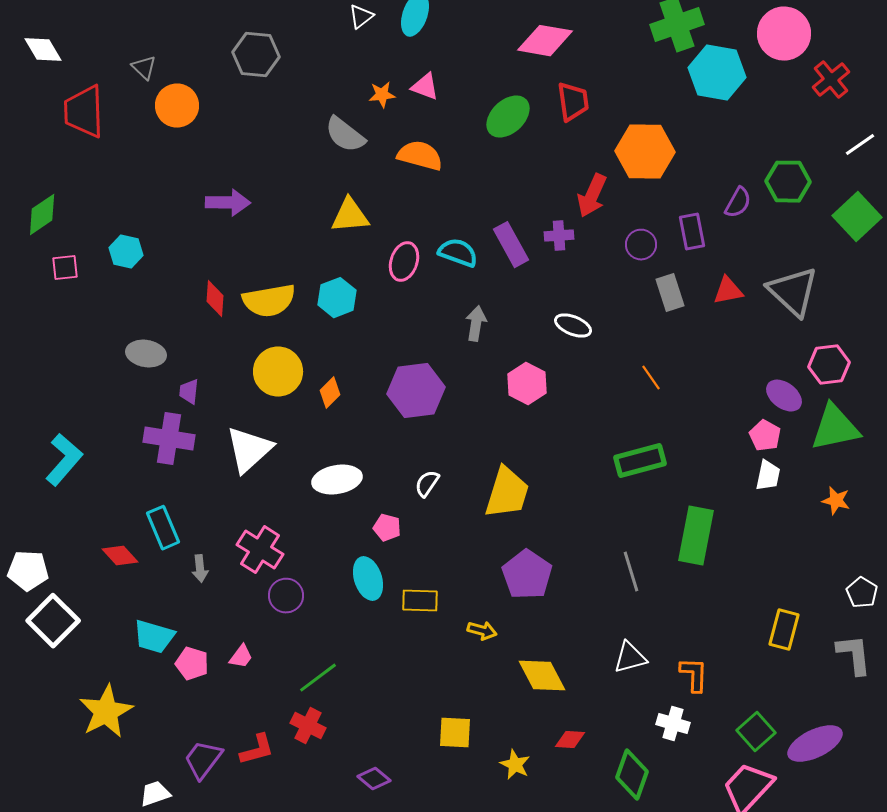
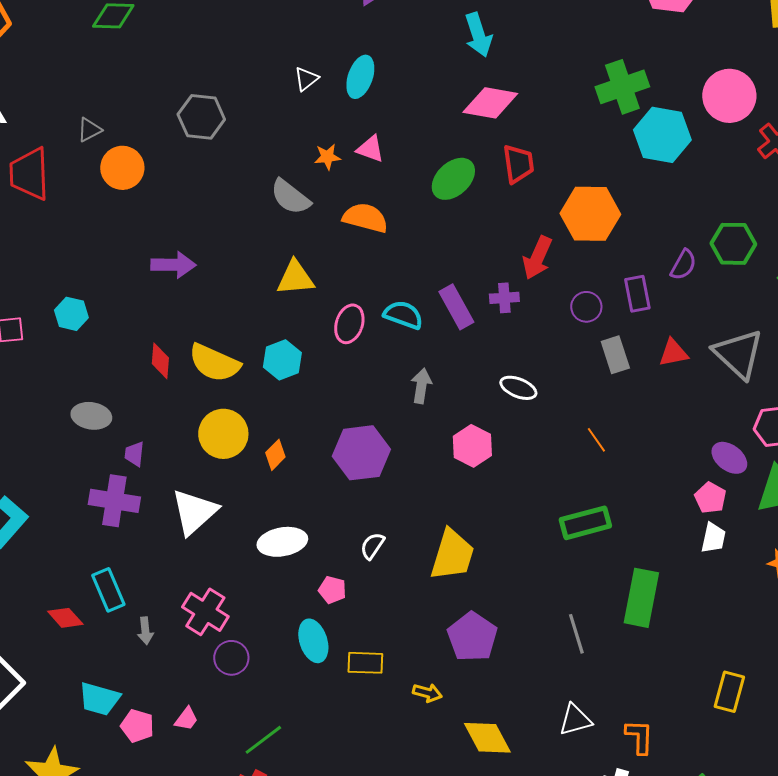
gray triangle: (144, 68) -> (89, 130), turned 48
yellow semicircle: (269, 301) -> (214, 363), turned 34

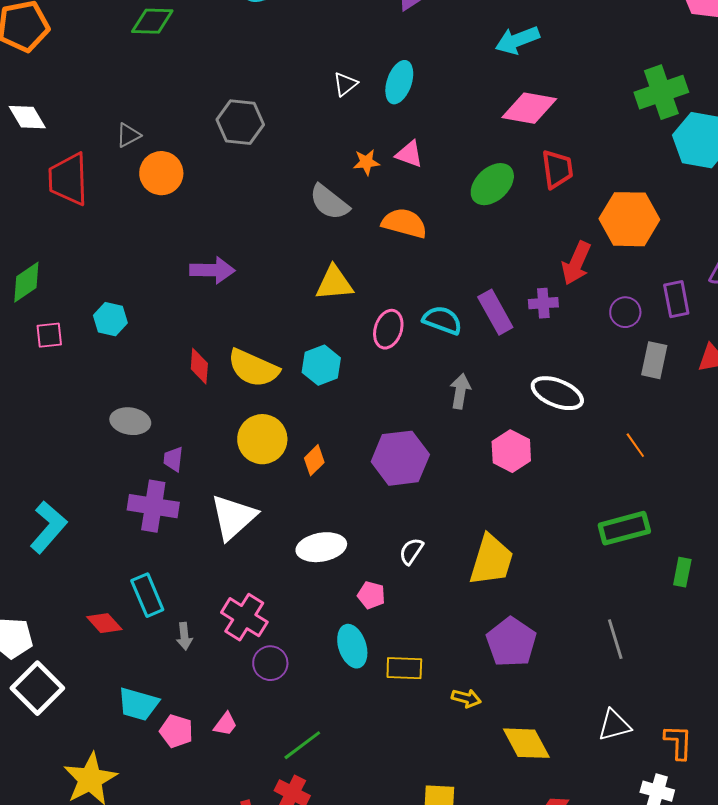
cyan arrow: (478, 35) -> (517, 40), turned 87
gray rectangle: (615, 355) -> (654, 360), turned 30
white ellipse: (518, 388) -> (557, 393), size x1.4
green rectangle: (641, 598) -> (682, 572), moved, size x0.5

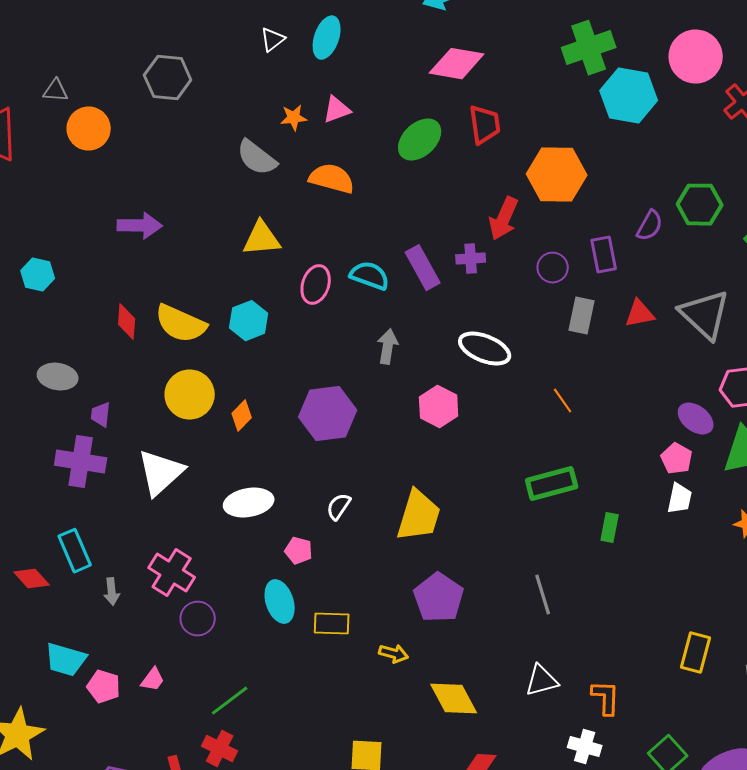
gray triangle: (128, 135) -> (56, 91), turned 32
pink triangle: (409, 154) -> (337, 110), turned -40

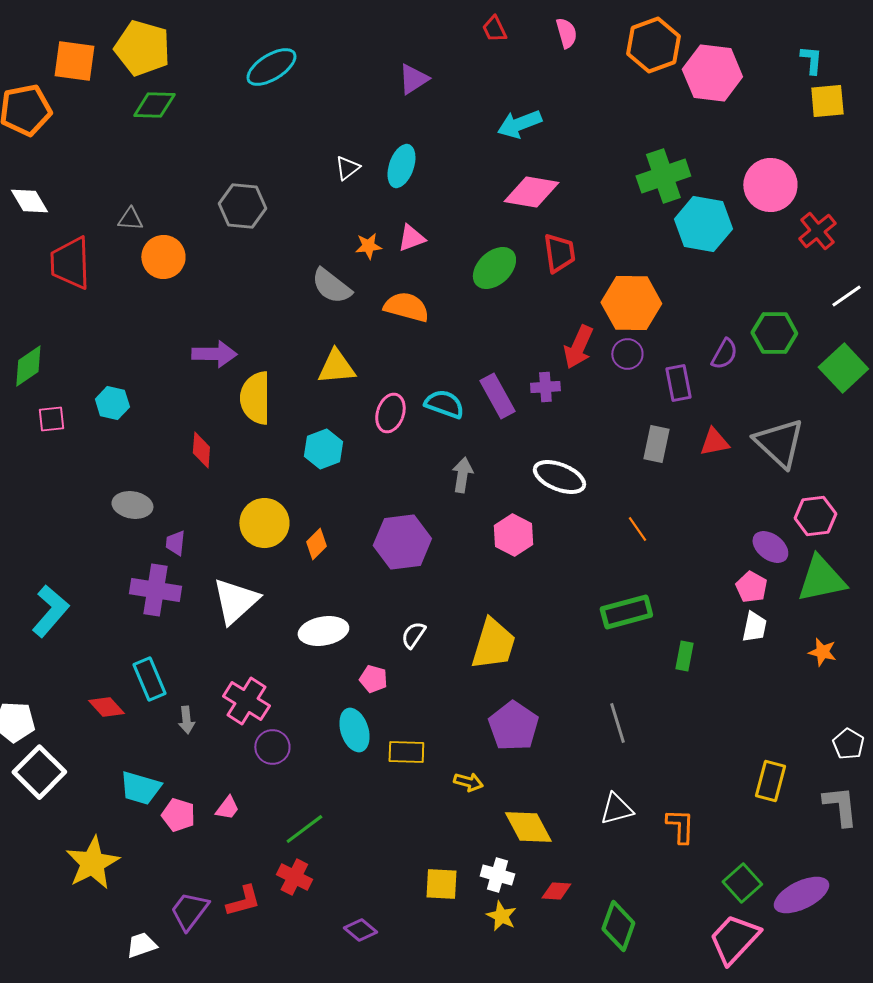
purple circle: (553, 268) -> (627, 354), moved
yellow semicircle: (181, 324) -> (255, 398), moved, turned 66
white cross: (585, 747) -> (497, 875), moved

